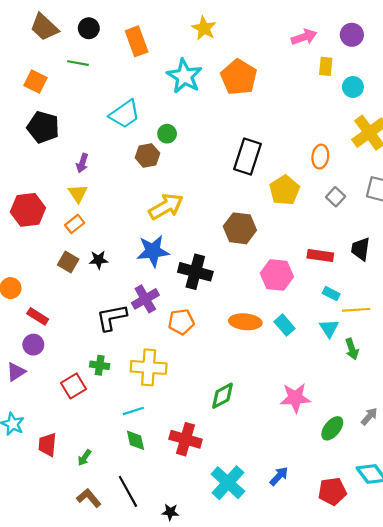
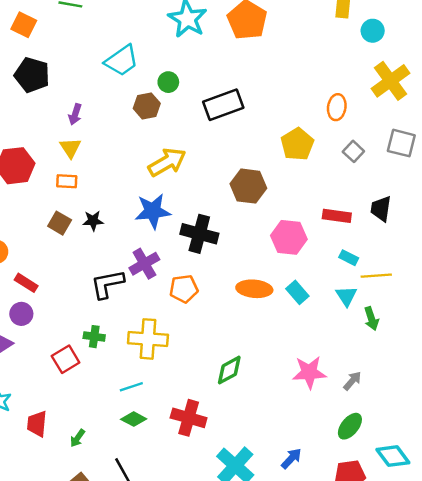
black rectangle: (247, 157) -> (223, 105), moved, turned 52
orange rectangle: (75, 224) -> (67, 181), turned 42
gray arrow: (369, 416) -> (352, 381), moved
green ellipse: (332, 428) -> (350, 426), moved
green diamond: (136, 440) -> (134, 419), turned -50

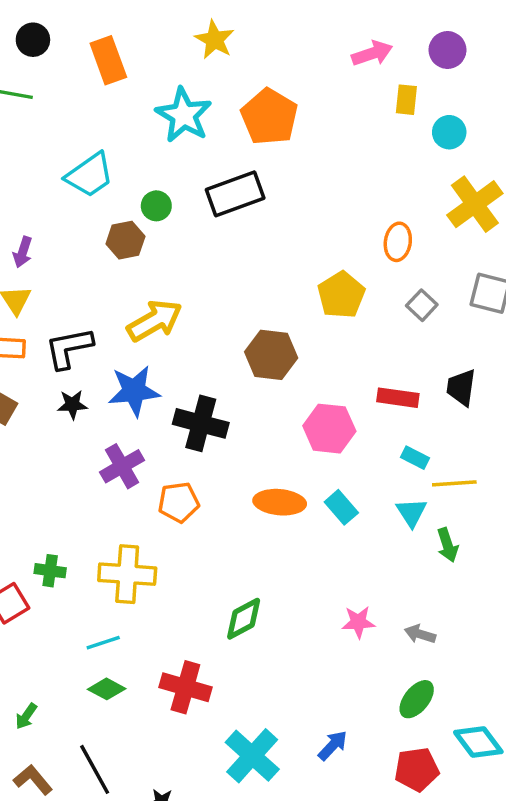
black rectangle: (223, 105) -> (235, 194), moved
black star: (93, 221) -> (72, 405), moved
black L-shape: (107, 284) -> (69, 348), moved
pink star: (309, 372) -> (358, 622), size x0.7
gray arrow: (352, 381) -> (420, 634), turned -114

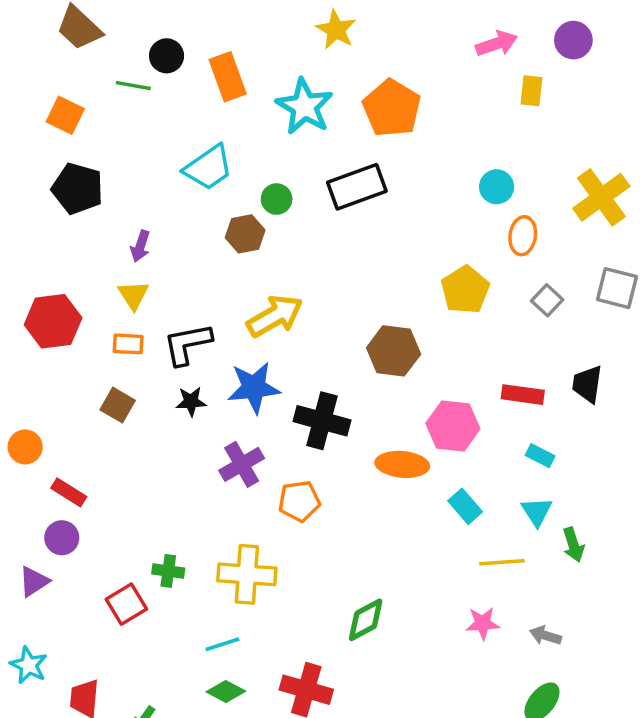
black circle: (33, 40) -> (167, 56), moved
orange rectangle: (108, 60) -> (228, 77), moved
cyan circle: (449, 132) -> (497, 187), moved
yellow line: (454, 483) -> (502, 562), moved
orange ellipse: (280, 502) -> (402, 464), moved

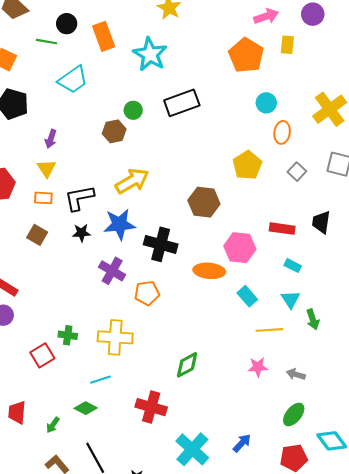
orange pentagon: (392, 108) -> (246, 55), moved
cyan trapezoid: (208, 168) -> (73, 80), moved
purple cross: (242, 464) -> (112, 271), turned -30
green diamond: (226, 691) -> (86, 408), moved

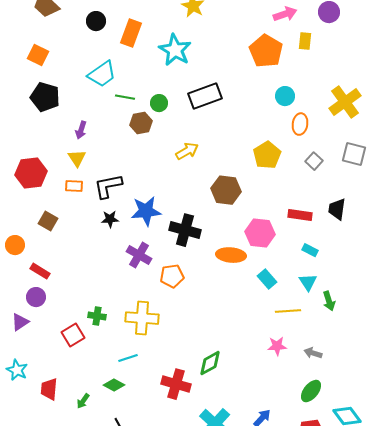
orange rectangle: (104, 36) -> (131, 33), turned 40
green line: (47, 42) -> (125, 97), moved
yellow arrow: (132, 181) -> (187, 151), moved, size x0.7
brown square: (37, 235) -> (48, 221), moved
green diamond: (187, 365) -> (210, 363), moved

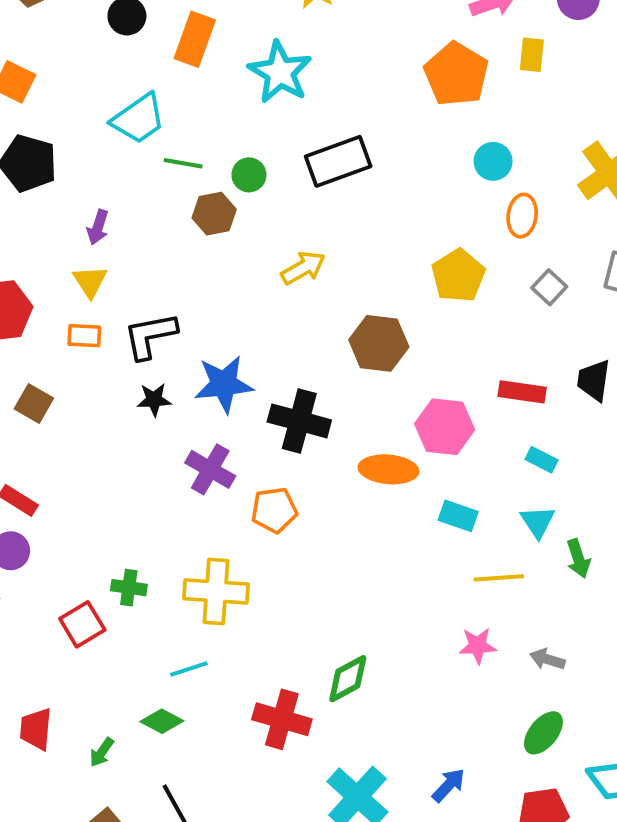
cyan rectangle: (267, 279) -> (458, 516), turned -30

